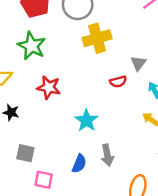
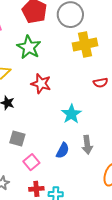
pink square: (44, 180) -> (31, 162), turned 35

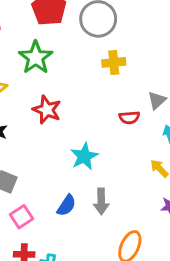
yellow cross: (85, 44) -> (114, 62), size x0.7

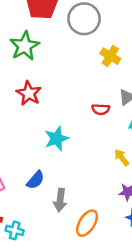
yellow cross: (114, 62) -> (110, 56), moved, turned 30
gray arrow: (101, 201) -> (60, 200), moved

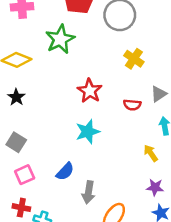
yellow cross: (110, 56) -> (134, 59), moved
red star: (29, 93) -> (90, 91), moved

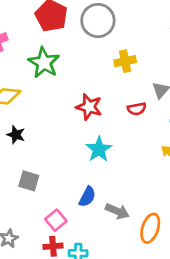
yellow cross: (134, 59) -> (125, 61), turned -30
pink square: (25, 175) -> (56, 220), moved
gray arrow: (88, 192) -> (117, 211), turned -60

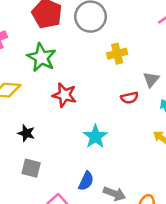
red star: (89, 107) -> (64, 95), moved
black star: (16, 135) -> (26, 133), moved

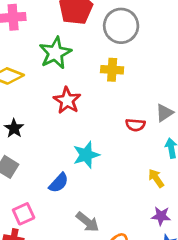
yellow cross: (117, 54) -> (112, 70), moved
blue semicircle: (86, 181) -> (59, 183), moved

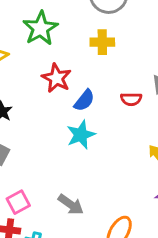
blue semicircle: (59, 183) -> (84, 100), moved
gray arrow: (88, 222) -> (71, 204), moved

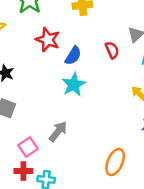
red semicircle: (131, 99) -> (112, 50), turned -108
gray arrow: (71, 204) -> (58, 131), moved, turned -80

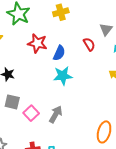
cyan star: (74, 85) -> (63, 76), turned 30
pink square: (28, 147) -> (31, 113), moved

